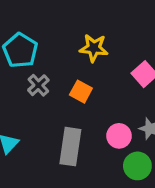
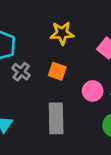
pink circle: (119, 136) -> (93, 91), moved

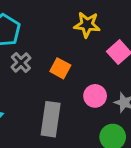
yellow star: (62, 33) -> (87, 25), moved

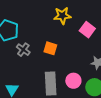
pink circle: (95, 96) -> (73, 81), moved

